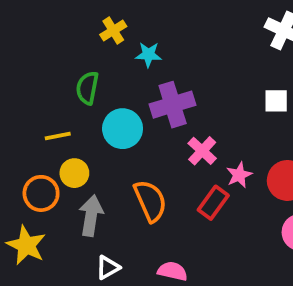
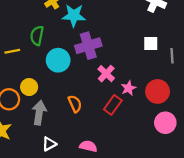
cyan star: (148, 55) -> (74, 16), size x1.5
yellow line: (58, 136) -> (12, 51), moved
orange semicircle: (150, 201) -> (75, 104), size x0.7

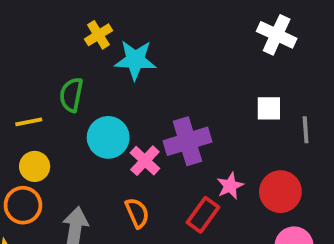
purple cross: (88, 46) -> (188, 141), moved
pink cross: (106, 74) -> (145, 161), moved
yellow circle: (29, 87) -> (35, 166), moved

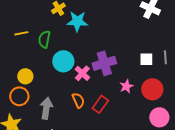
white square: (269, 108) -> (146, 59), moved
yellow line: (29, 122) -> (21, 33), moved
red rectangle: (203, 215) -> (100, 104), moved

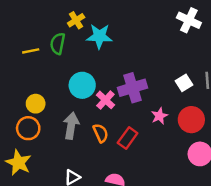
green semicircle: (44, 39) -> (58, 44), moved
white square: (146, 59) -> (184, 83), turned -32
gray arrow: (46, 108) -> (71, 126), moved

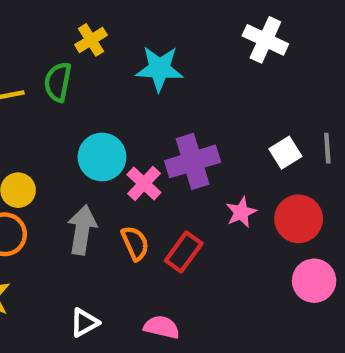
white cross: (189, 20) -> (265, 40), moved
cyan star: (99, 36) -> (159, 69), moved

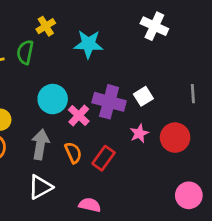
white square: (285, 153) -> (143, 96), moved
purple cross: (193, 161) -> (109, 102), turned 32
pink circle: (314, 281) -> (189, 195), moved
white triangle: (84, 323) -> (40, 187), moved, size x1.4

